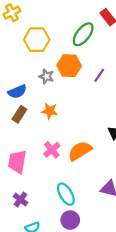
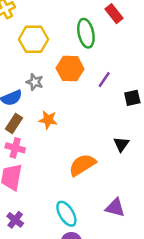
green ellipse: (83, 34) -> (86, 33), turned -50
gray star: (46, 76) -> (35, 82), moved
pink cross: (52, 150) -> (15, 148), moved, turned -35

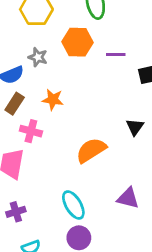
purple line: (104, 80) -> (116, 54), turned 56
pink cross: (15, 148) -> (31, 131), moved
purple cross: (15, 220) -> (16, 212), turned 35

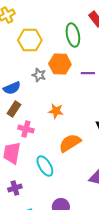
gray star: (38, 57) -> (39, 75), moved
orange star: (53, 100) -> (56, 111), moved
cyan ellipse: (73, 205) -> (45, 166), moved

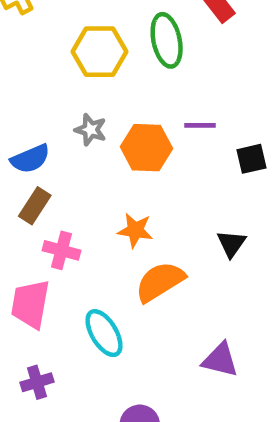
yellow hexagon: (30, 40) -> (100, 52), moved
orange hexagon: (60, 64) -> (146, 148), moved
orange star: (56, 111) -> (135, 230), moved

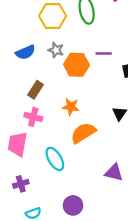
gray star: (91, 130) -> (56, 50), moved
blue semicircle: (30, 159) -> (25, 52), moved
brown rectangle: (35, 206) -> (36, 90), moved

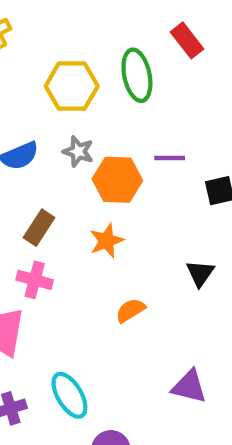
orange star: (71, 107) -> (106, 241), moved, turned -30
orange semicircle: (83, 133) -> (130, 310), size x0.6
cyan ellipse: (55, 159) -> (69, 395), moved

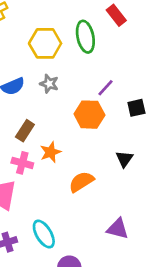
purple line: (170, 158) -> (106, 88), turned -48
orange hexagon: (117, 180) -> (89, 115), moved
orange star: (106, 241) -> (50, 152), moved
orange semicircle: (130, 310) -> (81, 182), size x1.4

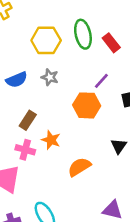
red rectangle: (116, 15) -> (111, 43), moved
orange star: (50, 152) -> (51, 140), turned -30

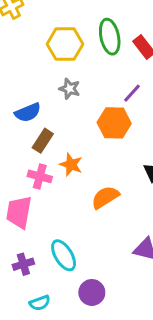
blue semicircle: (17, 80) -> (28, 112), moved

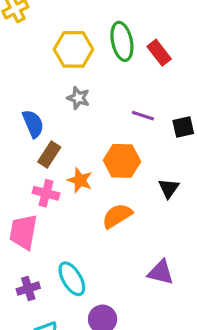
purple line: (132, 93) -> (143, 116), moved, turned 66
blue semicircle: (28, 112) -> (33, 124), turned -90
orange hexagon: (114, 123) -> (122, 161), moved

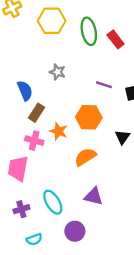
yellow hexagon: (73, 49) -> (52, 21), moved
purple triangle: (161, 272) -> (93, 196), moved

